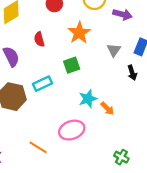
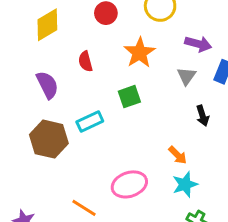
purple arrow: (122, 14) -> (198, 44), moved
black arrow: (132, 73) -> (203, 116), moved
cyan star: (88, 99) -> (185, 184), moved

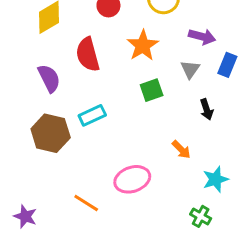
red semicircle: (85, 61) -> (88, 54), size x1.6
green square: (129, 97) -> (152, 90), moved
cyan star: (185, 184) -> (215, 179), moved

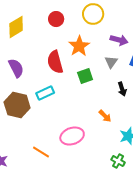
red semicircle: (88, 54) -> (55, 62), moved

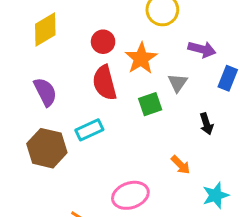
red circle: (56, 19) -> (103, 42), moved
gray triangle: (111, 62) -> (178, 83), moved

